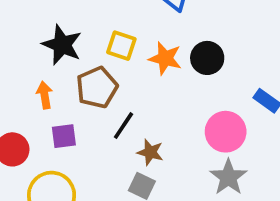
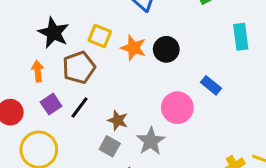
black line: (123, 126) -> (80, 107), moved
purple square: (64, 136) -> (51, 104), turned -30
gray star: (228, 177) -> (151, 141), moved

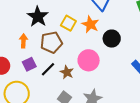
orange star: (133, 48) -> (90, 24), moved
pink circle: (177, 108) -> (89, 60), moved
brown star: (118, 120) -> (67, 72), moved

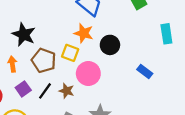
yellow square: (68, 23) -> (70, 53), moved
brown pentagon: (51, 42) -> (44, 61), turned -30

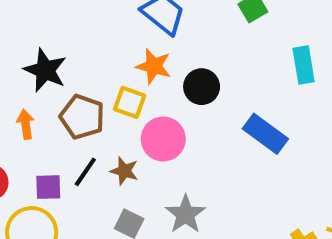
blue rectangle: (145, 71) -> (265, 134), size x1.5
purple square: (23, 89) -> (48, 187), moved, turned 35

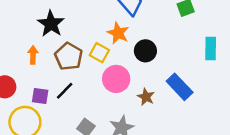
brown star: (124, 171) -> (146, 97), moved

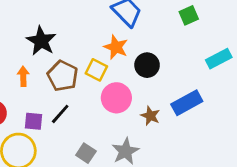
cyan rectangle: (211, 49) -> (219, 59), turned 65
blue rectangle: (180, 87) -> (187, 103), turned -72

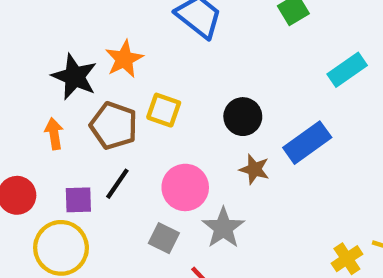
orange star: (116, 47) -> (124, 59), moved, turned 30
black circle: (147, 65) -> (243, 117), moved
pink circle: (116, 98) -> (185, 187), moved

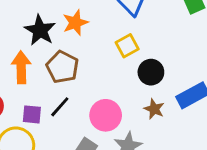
yellow square: (164, 110) -> (127, 46), moved, turned 35
orange arrow: (54, 134) -> (21, 67), size x1.5

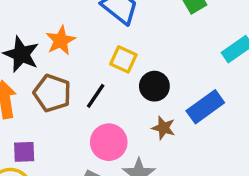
yellow square: (127, 46) -> (123, 59), turned -30
black line: (60, 107) -> (96, 96), moved

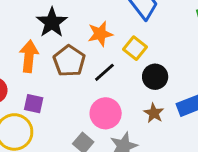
orange star: (61, 40) -> (100, 34), moved

